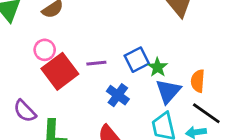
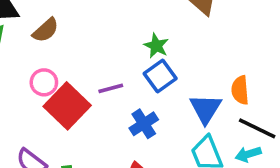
green star: (158, 67) -> (156, 46), moved
blue cross: (118, 95) -> (144, 124), turned 30

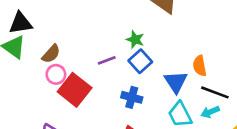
brown semicircle: (46, 30) -> (51, 54), moved
purple line: (111, 88) -> (107, 60), moved
blue cross: (144, 124) -> (132, 97), turned -36

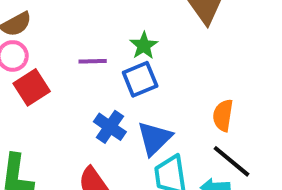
blue triangle: (176, 82) -> (154, 138), moved
red square: (75, 90) -> (32, 87), size x0.7

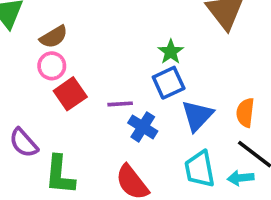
purple line: (93, 61) -> (120, 104), moved
blue triangle: (154, 138) -> (197, 116), moved

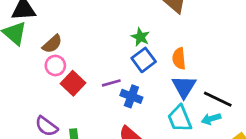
orange semicircle: (245, 113) -> (179, 58), moved
blue triangle: (197, 116) -> (184, 87), moved

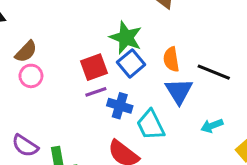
green star: (140, 37) -> (126, 38), size x1.5
red square: (73, 83) -> (94, 67), moved, turned 30
black line: (218, 99) -> (214, 72), moved
cyan trapezoid: (180, 119) -> (151, 125), moved

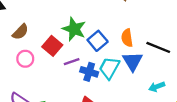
green star: (126, 38) -> (74, 29), moved
red square: (94, 67) -> (52, 46), moved, turned -30
pink circle: (31, 76) -> (25, 59), moved
cyan trapezoid: (151, 125) -> (109, 68), moved, turned 55

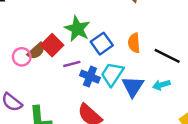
brown semicircle: (20, 32) -> (36, 51), moved
blue triangle: (133, 61) -> (133, 87), moved
cyan arrow: (157, 87) -> (161, 85), moved

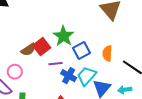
pink circle: (22, 57) -> (15, 72), moved

